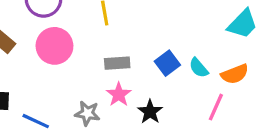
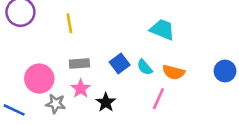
cyan trapezoid: (243, 24) -> (162, 30), moved, turned -112
pink circle: (54, 46) -> (39, 79), moved
orange semicircle: (235, 74) -> (174, 72), turned 35

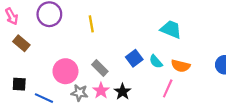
gray rectangle: (79, 63) -> (100, 68), moved, turned 49
pink star: (81, 89) -> (101, 91), moved

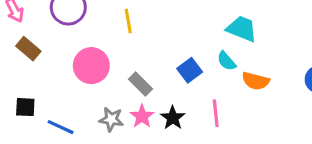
cyan semicircle: (156, 62) -> (226, 61), moved
pink circle: (65, 71) -> (91, 66), moved
pink line: (168, 88) -> (216, 113), moved, turned -30

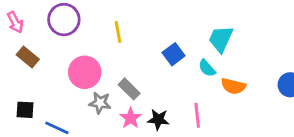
cyan trapezoid: (242, 29) -> (221, 39), turned -88
blue square: (190, 70) -> (174, 54), moved
black star: (173, 118) -> (158, 119), turned -30
gray star: (111, 119) -> (100, 103), moved

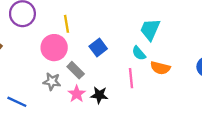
blue square: (174, 54) -> (98, 48), moved
pink circle: (85, 72) -> (54, 48), moved
pink line: (197, 115) -> (131, 78), moved

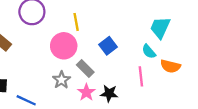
gray star: (52, 81) -> (61, 80), turned 30

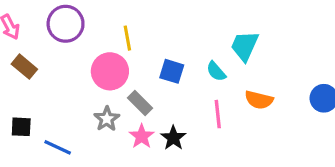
blue square: (108, 46) -> (172, 71), turned -36
cyan semicircle: (149, 51) -> (216, 71), moved
black star: (109, 93) -> (173, 138), turned 30

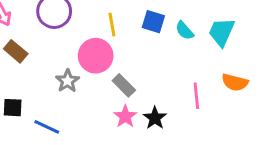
blue square: (172, 71) -> (153, 22), moved
cyan semicircle: (216, 71) -> (185, 31), moved
gray star: (107, 119) -> (67, 81), moved

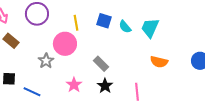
gray rectangle: (124, 85) -> (101, 64), moved
pink line: (196, 96) -> (137, 92), moved
pink star: (125, 116) -> (74, 85), moved

